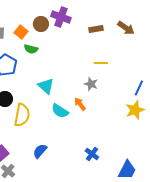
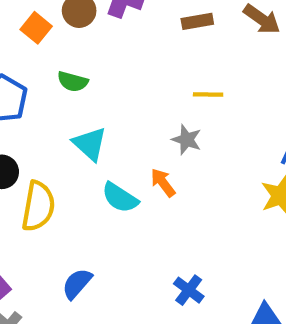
green semicircle: (31, 49) -> (73, 82), moved

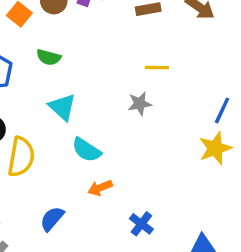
gray star: (187, 140) -> (140, 104), turned -30
orange arrow: (163, 183) -> (100, 188), moved, turned -75

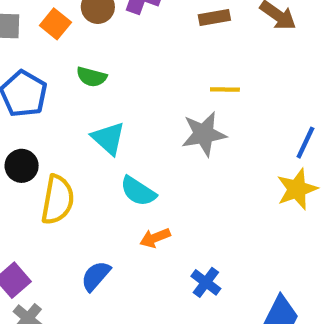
gray star: (140, 104) -> (204, 134), size x1.5

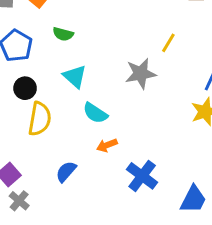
yellow line: (225, 90) -> (168, 43), moved, turned -60
black circle: (22, 166) -> (25, 88), moved
blue cross: (206, 282) -> (142, 176), size x1.5

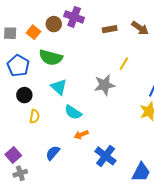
green semicircle: (63, 34) -> (51, 58), size x1.6
yellow semicircle: (40, 119) -> (35, 116), size x0.6
gray cross: (19, 201) -> (20, 173), turned 32

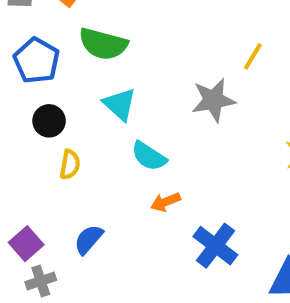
blue semicircle: (53, 153) -> (89, 239), moved

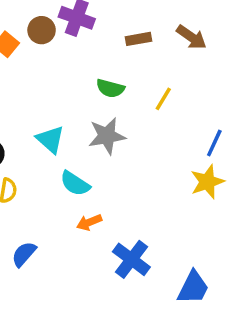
green semicircle: (103, 44) -> (110, 88), moved, size x0.7
gray star: (213, 100) -> (107, 136), moved

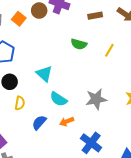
gray star: (107, 136) -> (96, 99), moved
blue semicircle: (24, 254) -> (39, 123), moved

